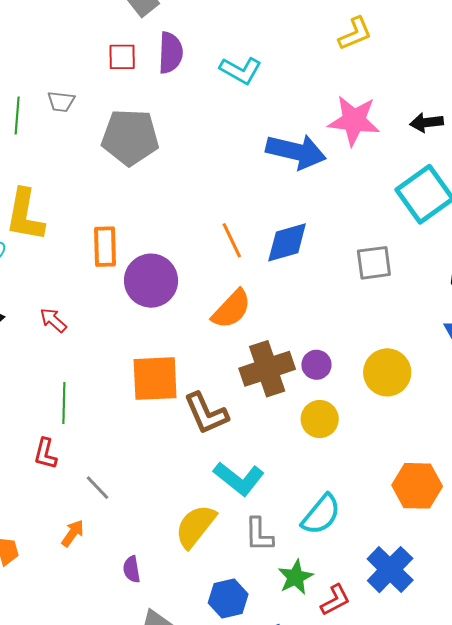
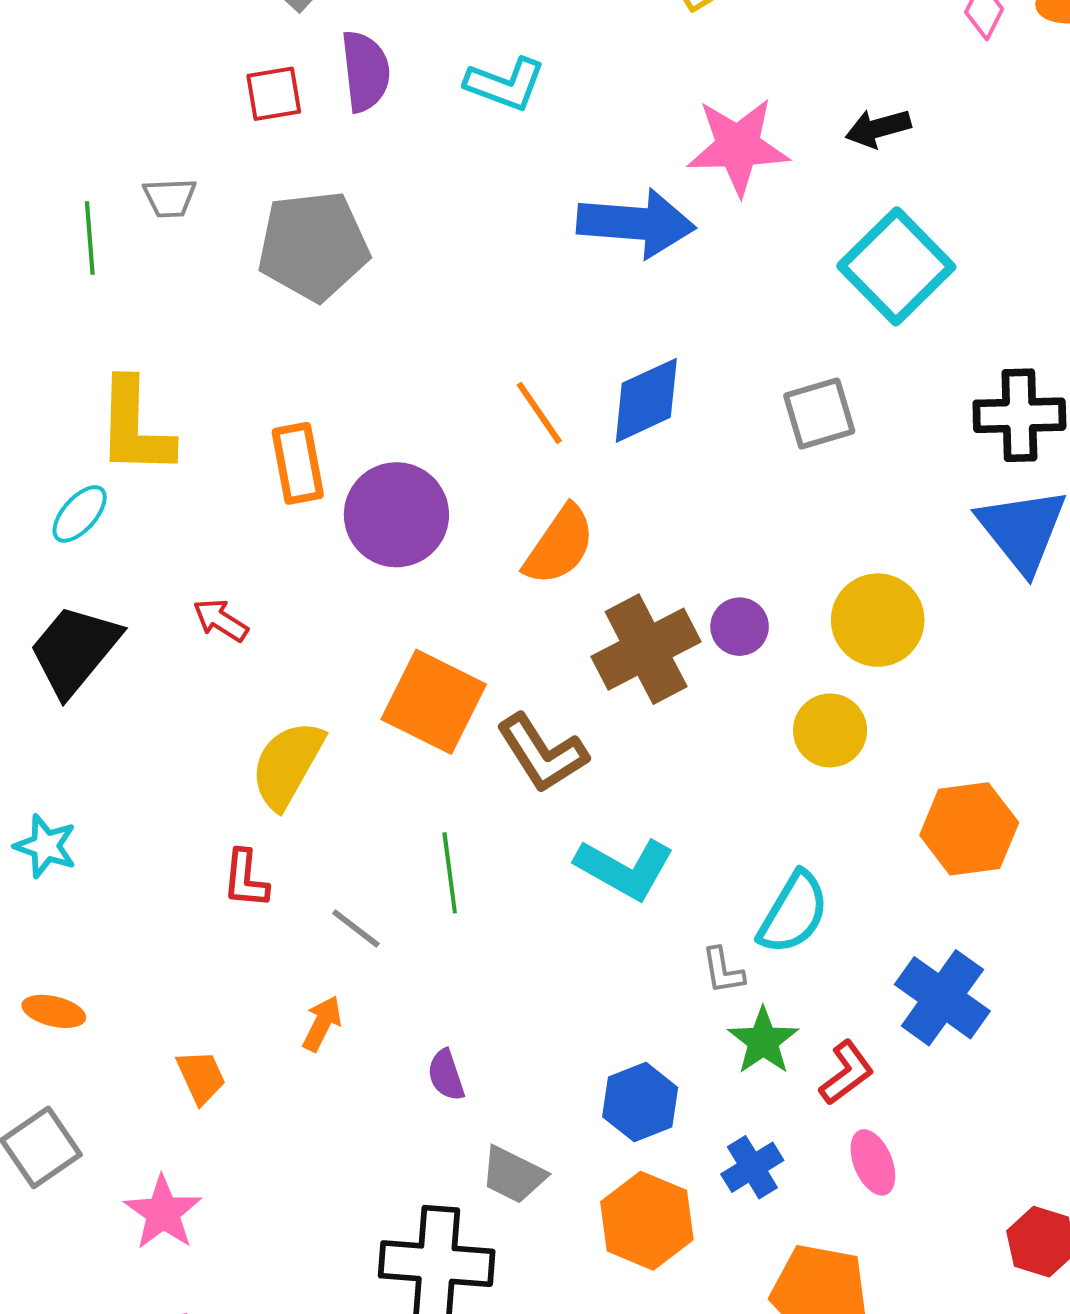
orange square: (155, 379) -> (434, 702), turned 38
green line: (64, 403) -> (450, 873), moved
yellow circle: (320, 419) -> (830, 730), moved
yellow semicircle: (196, 526) -> (287, 765), moved
gray L-shape: (259, 535) -> (723, 971), moved, size x0.7

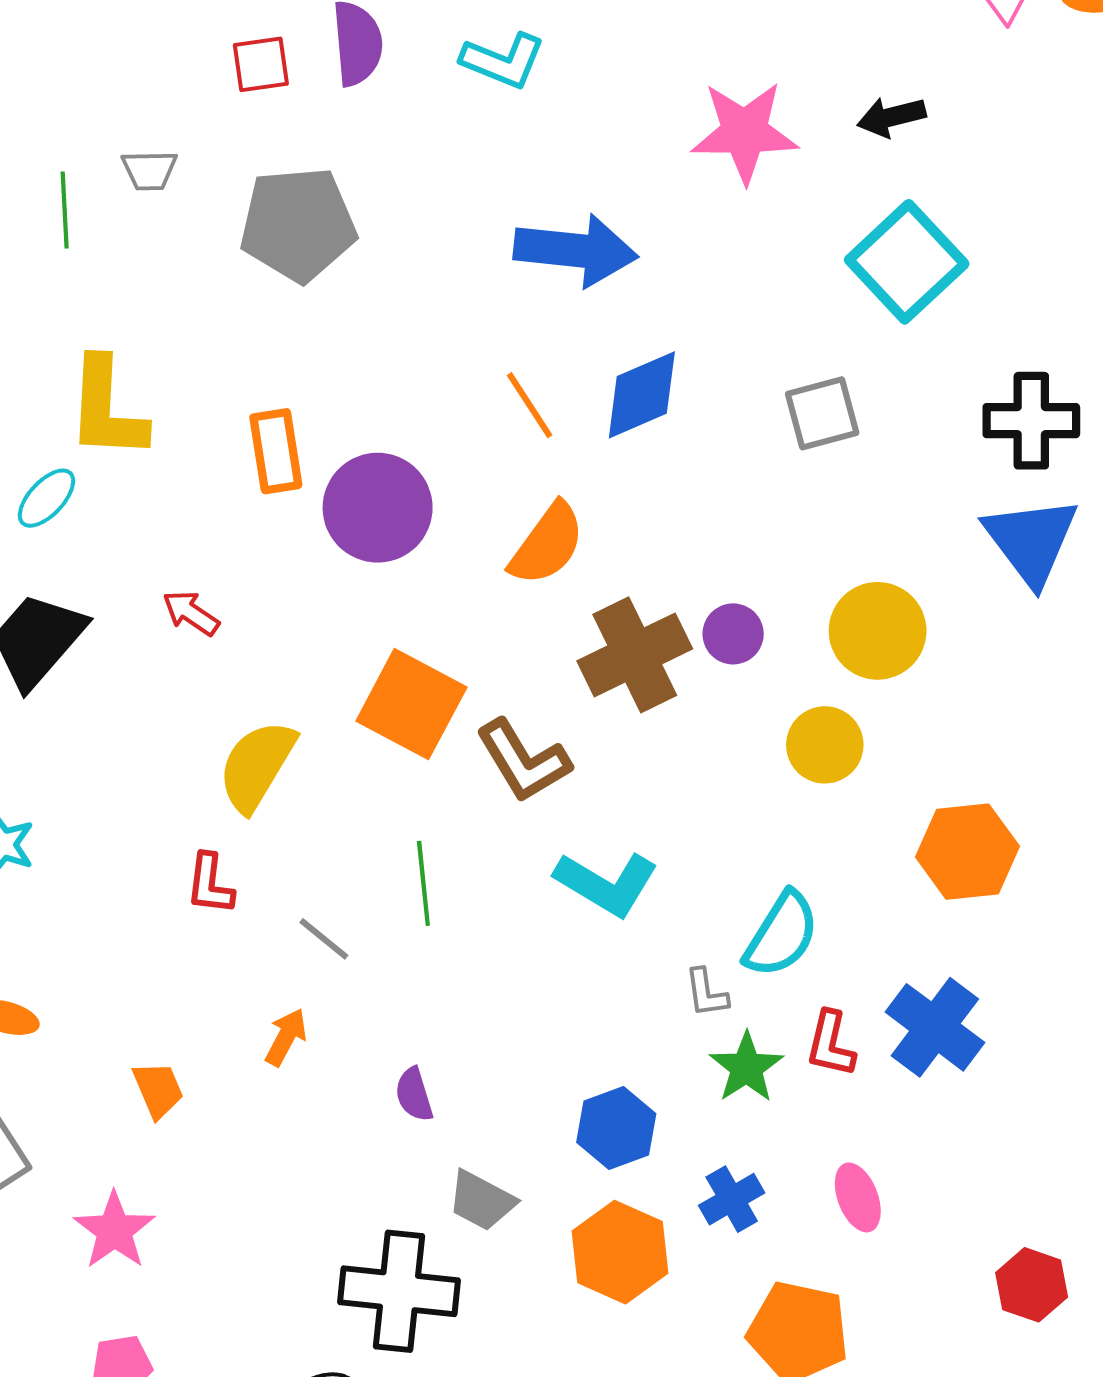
blue arrow: (636, 223) -> (576, 250), moved
red L-shape: (846, 1073) -> (831, 1044), moved, turned 138

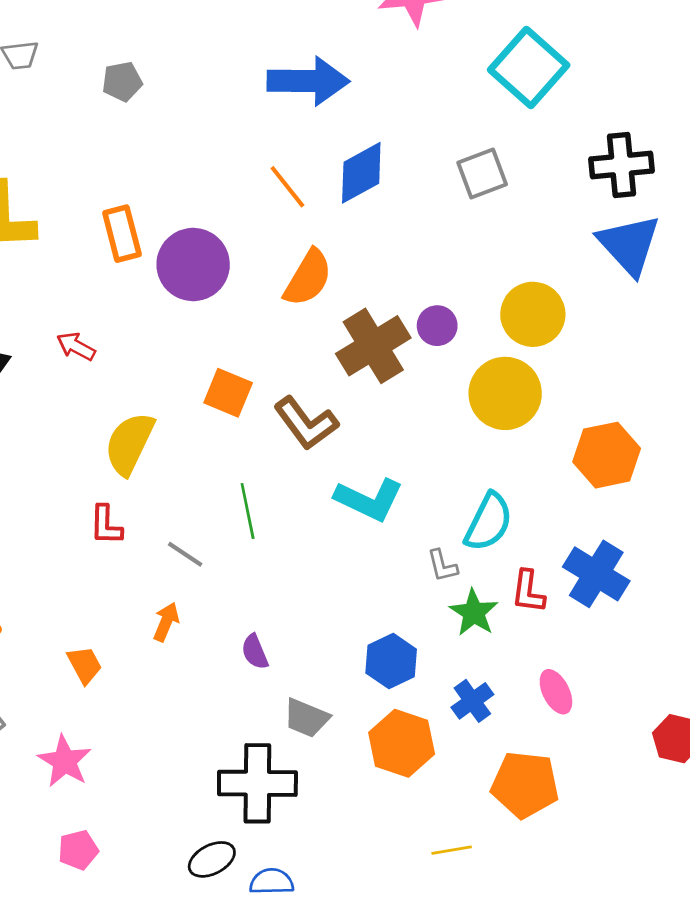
gray pentagon: (298, 224) -> (122, 81), size x0.5
orange square: (411, 704) -> (228, 393), size x0.7
yellow circle: (825, 745) -> (505, 393), size x1.4

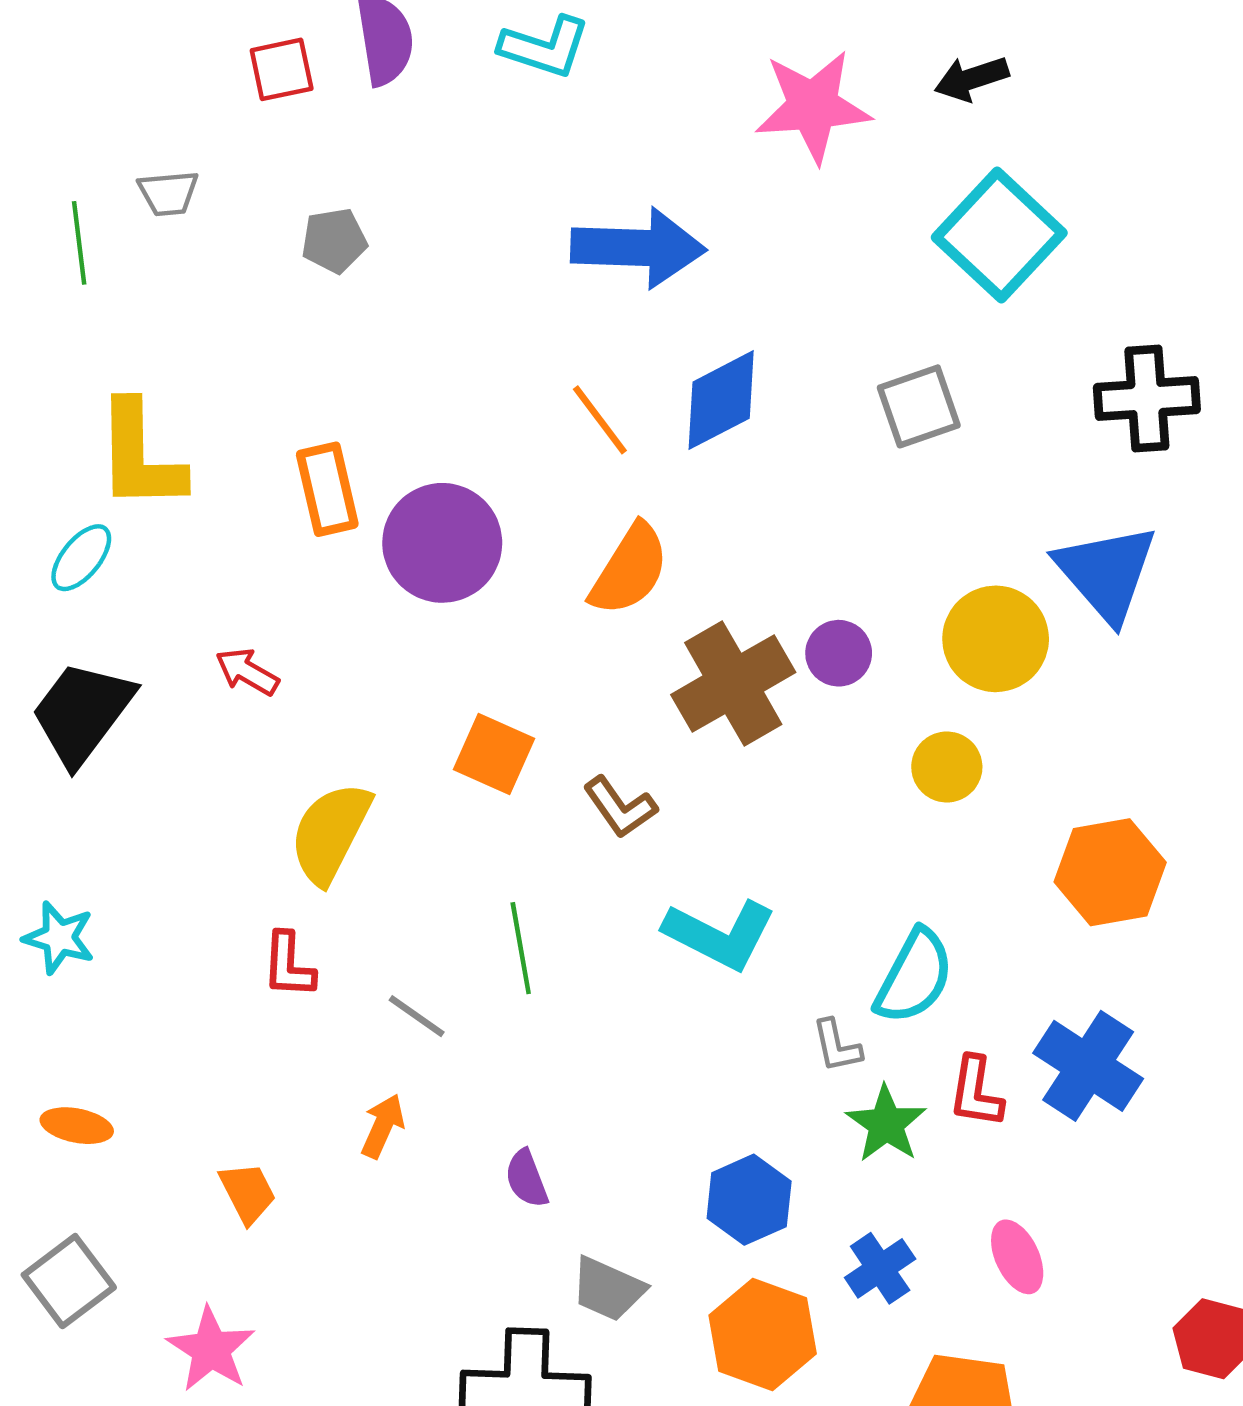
blue triangle: (629, 245) -> (1106, 573), moved
yellow circle: (505, 393) -> (947, 767), size x0.6
brown L-shape: (306, 423) -> (620, 807), size x0.7

